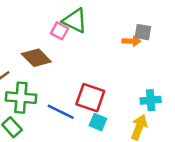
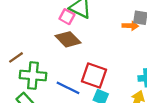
brown diamond: (36, 58) -> (68, 39), moved

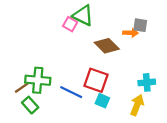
brown diamond: (68, 39) -> (107, 46), moved
brown line: (16, 57) -> (22, 88), moved

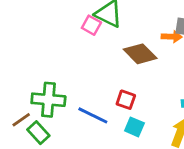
red square: (96, 80) -> (126, 100), size x0.6
brown line: (22, 88) -> (21, 120), moved

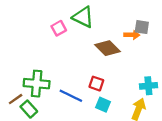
pink square: (91, 25) -> (59, 28), moved, turned 32

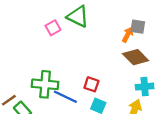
orange arrow: (132, 35) -> (128, 35), turned -64
brown diamond: (107, 48) -> (136, 57), moved
green cross: (37, 84) -> (45, 84), moved

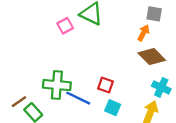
gray square: (138, 27) -> (154, 14), moved
cyan cross: (145, 87) -> (161, 87), turned 30

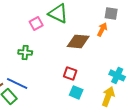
brown diamond: (152, 57) -> (78, 41), moved, turned -40
green cross: (57, 85) -> (25, 52), moved, size x0.6
blue line: (78, 98) -> (17, 83), moved

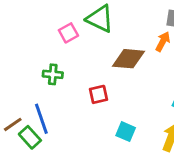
red square: (70, 73) -> (98, 94), moved, turned -32
blue line: (17, 83) -> (41, 119), turned 45

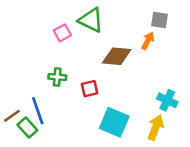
green cross: (53, 74) -> (57, 77), moved
cyan square: (126, 132) -> (114, 122), size x1.6

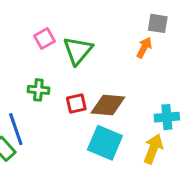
green triangle: (91, 20) -> (78, 51), moved, turned 44
brown diamond: (117, 56) -> (108, 105), moved
cyan cross: (167, 100) -> (167, 117), turned -30

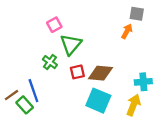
green triangle: (78, 51) -> (71, 44), moved
green cross: (38, 90) -> (50, 62), turned 32

